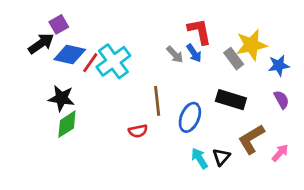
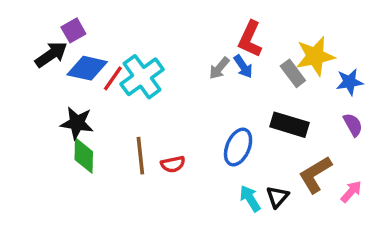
red L-shape: (199, 31) -> (250, 39), turned -144
gray arrow: (175, 54) -> (219, 68), turned 84
brown line: (157, 101) -> (140, 156), moved
green diamond: (67, 124) -> (84, 156), turned -56

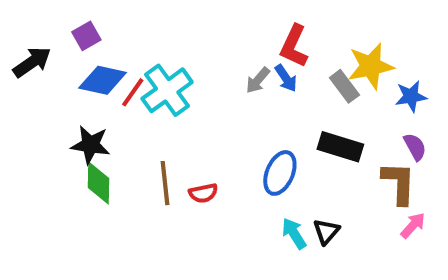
black arrow: (51, 54) -> (32, 62), moved
brown L-shape: (315, 174) -> (399, 183), moved, turned 123

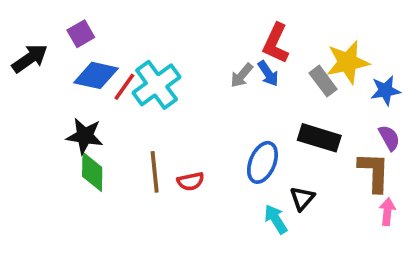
pink arrow: (413, 225) -> (387, 212), turned -36
black triangle: (326, 231) -> (302, 198), moved

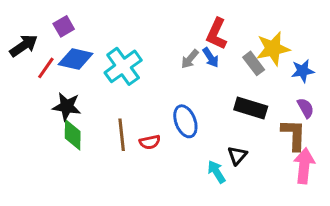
red line: (124, 87) -> (46, 68), moved
blue ellipse: (262, 162) -> (185, 121), moved, turned -44
pink arrow: (387, 212) -> (304, 166), size x1.6

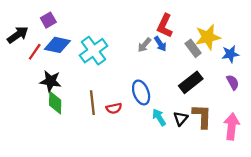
black rectangle: (251, 108) -> (191, 82), turned -55
brown L-shape: (294, 135) -> (202, 116), moved
cyan arrow: (217, 172) -> (159, 117), moved

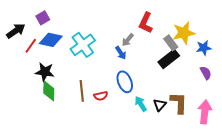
blue arrow: (160, 44) -> (121, 53), moved
black rectangle: (191, 82) -> (169, 59), moved

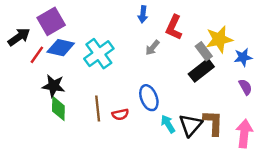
purple square: (43, 18) -> (51, 21), size x1.6
blue arrow: (121, 53) -> (143, 14), moved, turned 40
black triangle: (160, 105) -> (191, 125), size x1.5

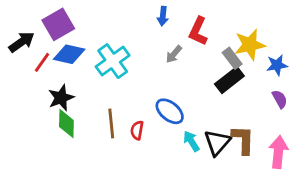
black star: (54, 86) -> (61, 98), turned -30
blue ellipse: (149, 98) -> (170, 111), turned -30
red semicircle: (120, 114) -> (137, 130), turned 112

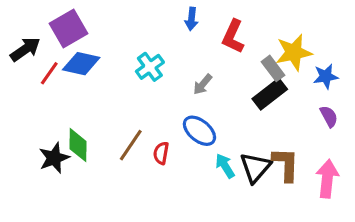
gray arrow: (174, 54) -> (203, 84), moved
cyan cross: (113, 61) -> (150, 67), moved, size x0.7
black star: (61, 98) -> (54, 158), moved
brown line: (111, 124) -> (131, 145), turned 40

